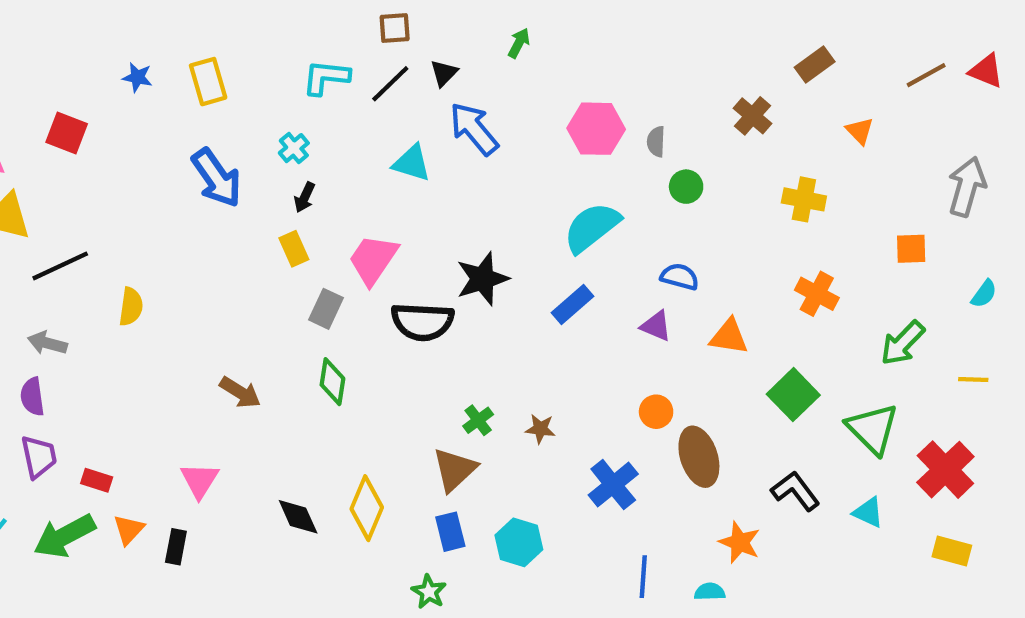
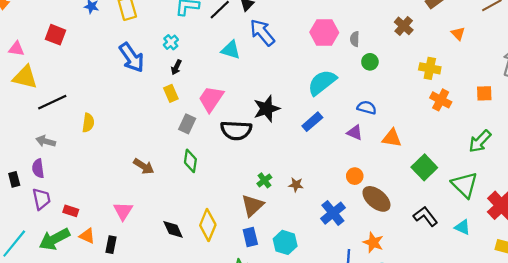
orange cross: (817, 294) -> (441, 100), moved
brown ellipse: (699, 457) -> (376, 199), turned -32
orange triangle: (129, 530) -> (87, 236), turned -49
orange star: (740, 542) -> (373, 242), moved

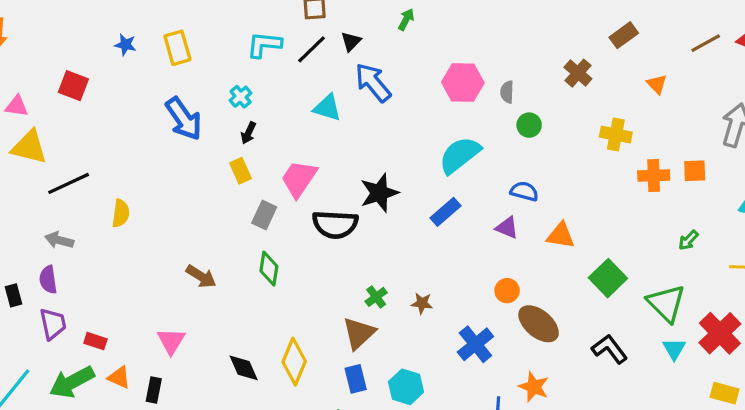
orange cross: (441, 100) -> (654, 176), moved, turned -30
green arrow: (480, 141) -> (688, 240), size x0.6
cyan triangle: (462, 227) -> (674, 349), moved, turned 35

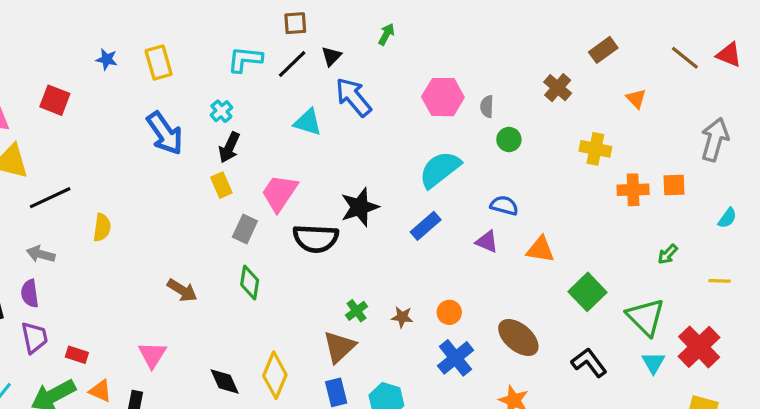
brown line: (706, 43) -> (685, 58), turned 68
black arrow: (248, 133) -> (229, 147), size x1.4
orange circle: (507, 291) -> (449, 312), moved

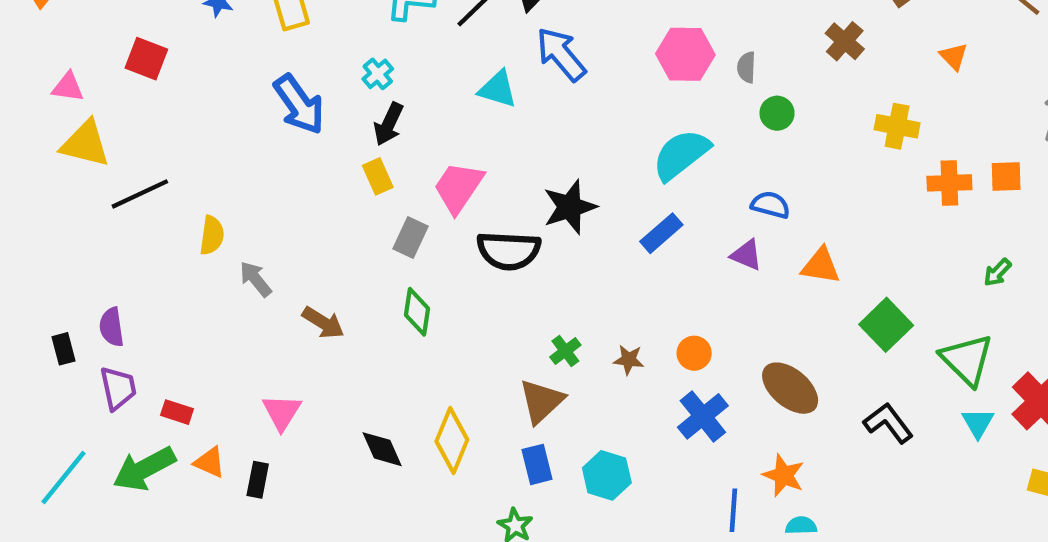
gray arrow: (41, 254) -> (256, 279), moved, turned 36

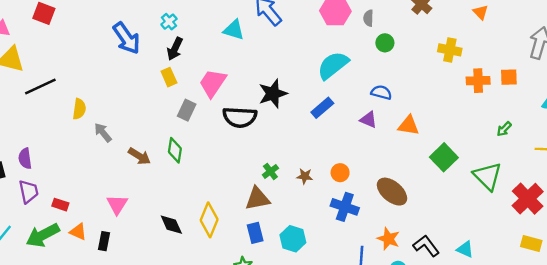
green diamond: (417, 312) -> (175, 150), moved
brown triangle: (541, 401) -> (257, 199), turned 32
blue cross: (703, 416) -> (345, 207), turned -32
black L-shape: (888, 423) -> (426, 246), moved
cyan triangle: (978, 423) -> (465, 249), moved, turned -36

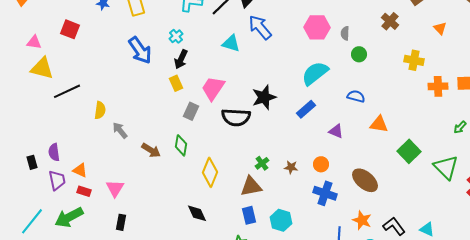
purple triangle: (368, 120) -> (336, 131), moved
pink triangle: (117, 205) -> (115, 188), moved
yellow diamond: (209, 220) -> (210, 172), moved
black diamond: (171, 225) -> (197, 213), moved
orange triangle: (78, 232) -> (80, 170), moved

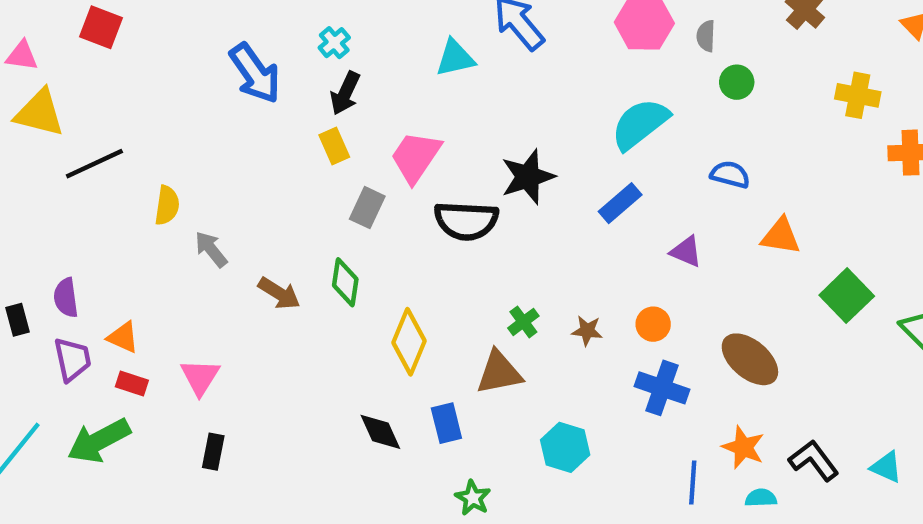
cyan triangle: (231, 43) -> (455, 58), turned -30
blue rectangle: (249, 215) -> (446, 423), moved

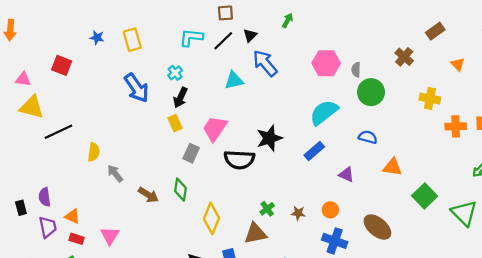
green circle: (737, 82) -> (371, 92), size x1.6

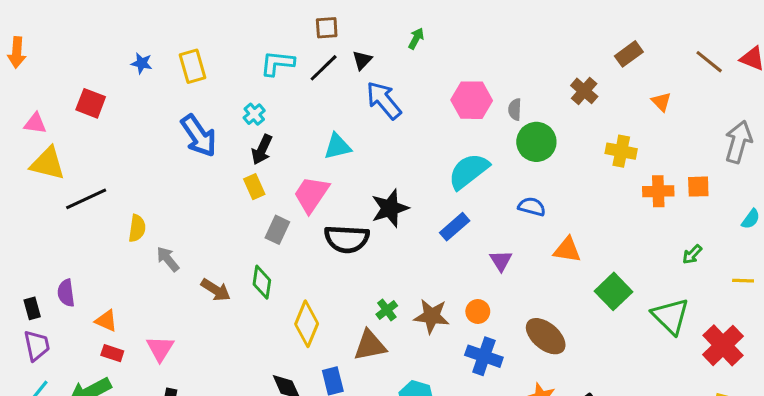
cyan triangle: (234, 80) -> (337, 146), moved
purple triangle: (346, 175) -> (501, 261), turned 35
brown star: (298, 213) -> (432, 316), size x1.6
purple trapezoid: (48, 227) -> (37, 345), moved

